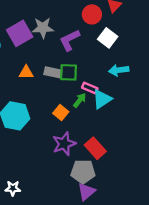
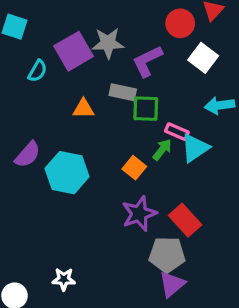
gray rectangle: (53, 72) -> (123, 92), moved

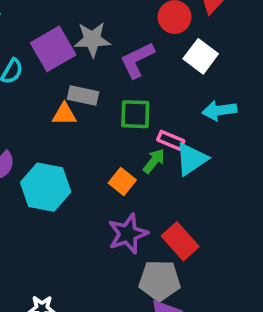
gray rectangle: (123, 92) -> (83, 96), moved

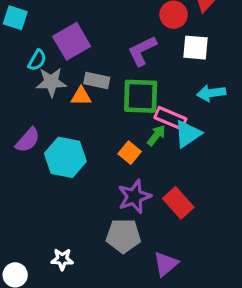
gray star: (92, 39) -> (51, 82), moved
white square: (201, 56) -> (195, 48), turned -32
green square: (135, 114) -> (141, 96), size x1.4
pink rectangle: (171, 140) -> (170, 118), size x1.4
gray pentagon: (160, 280) -> (123, 236), moved

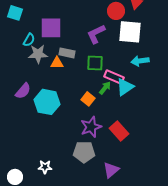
purple square: (72, 41) -> (51, 28), turned 30
white square: (195, 48) -> (130, 32), size x1.4
green square: (141, 96) -> (95, 63), size x0.7

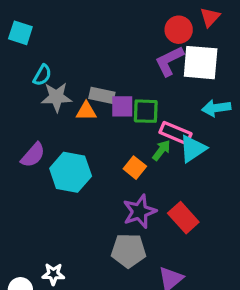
purple square: (51, 28) -> (122, 106), moved, size x0.7
purple L-shape: (96, 34) -> (169, 61), moved
white star: (45, 167) -> (53, 274), moved

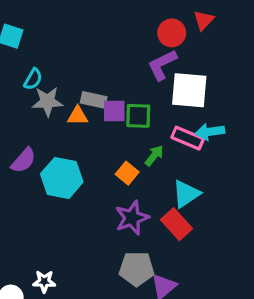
white square: (201, 63) -> (189, 90), moved
cyan arrow: (216, 108) -> (210, 132), moved
pink rectangle: (176, 133) -> (188, 138), moved
cyan triangle: (193, 149) -> (186, 194), moved
gray pentagon: (129, 251) -> (137, 269), moved

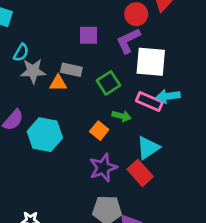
purple square: (114, 111) -> (89, 35), moved
green square: (138, 116) -> (108, 83), turned -35
green arrow: (154, 156) -> (122, 116), turned 66

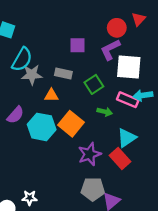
cyan semicircle: (21, 53) -> (22, 59), size x1.6
orange triangle: (58, 83) -> (51, 95), moved
orange square: (99, 131) -> (71, 124), moved, size x1.6

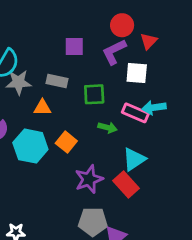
red triangle: (139, 19) -> (149, 41), moved
white square: (129, 67) -> (137, 73), size x0.7
green square: (94, 84) -> (94, 94), turned 30
orange square: (71, 124) -> (66, 142), size x0.7

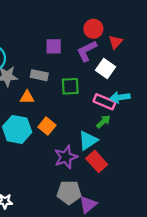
white square: (137, 73) -> (106, 69), turned 30
green arrow: (107, 127) -> (103, 122), moved, turned -56
cyan triangle: (134, 159) -> (88, 140), moved

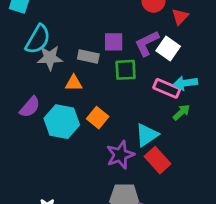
purple square: (54, 46) -> (114, 42), moved
purple L-shape: (87, 51) -> (147, 43), moved
green arrow: (103, 122) -> (181, 112), moved

